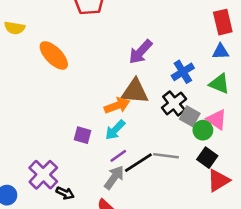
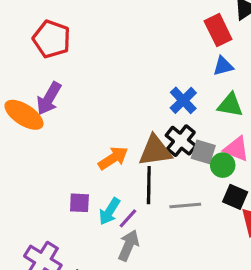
purple arrow: (141, 52) -> (49, 99), moved
brown triangle: (135, 91) -> (155, 151), moved
cyan arrow: (115, 130) -> (109, 211), moved
black line: (138, 163) -> (149, 185), moved, turned -44

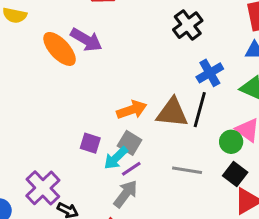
purple arrow: (49, 99) -> (86, 40), turned -104
black cross: (181, 141) -> (188, 25), moved
gray square: (203, 152) -> (130, 143), moved
black line: (149, 185) -> (200, 110), moved

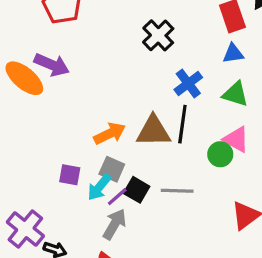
black square: (235, 174) -> (137, 190), moved

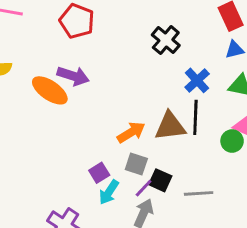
purple square: (70, 175) -> (99, 173), turned -36
cyan arrow: (99, 187) -> (109, 192), moved
gray line: (177, 191) -> (199, 193), moved

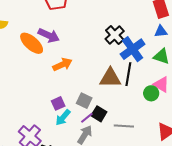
black cross: (166, 40) -> (115, 35), moved
blue cross: (197, 80) -> (133, 49), size x1.4
orange arrow: (131, 132) -> (62, 65), moved

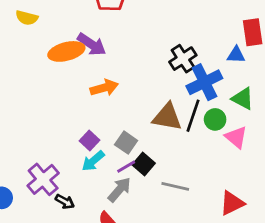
blue triangle: (161, 31) -> (236, 55), moved
orange ellipse: (32, 43) -> (66, 51), turned -65
green circle: (151, 93) -> (215, 119), moved
purple square: (58, 103) -> (89, 141), turned -32

